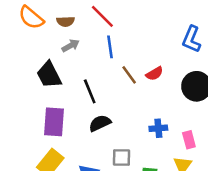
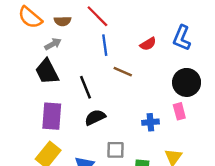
gray arrow: (71, 46) -> (53, 44), moved
red semicircle: (155, 74) -> (148, 44), moved
brown line: (129, 75) -> (123, 72), turned -30
pink rectangle: (189, 140) -> (179, 111), moved

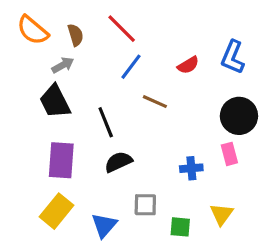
brown semicircle: (63, 21) -> (76, 35), turned -105
blue line: (105, 45) -> (131, 67), turned 45

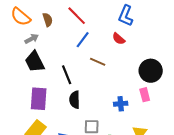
blue L-shape: (233, 57) -> (126, 16), moved
gray arrow: (63, 65) -> (32, 39), moved
red semicircle: (188, 65) -> (119, 39), turned 72
black semicircle: (118, 162) -> (75, 100), turned -66

